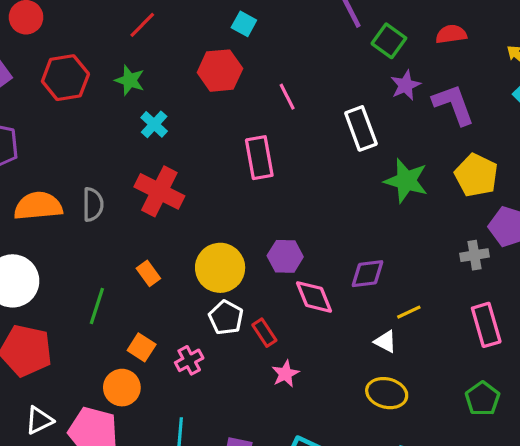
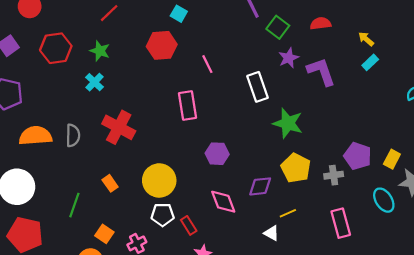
cyan cross: (154, 124) -> (95, 82), moved
yellow pentagon: (476, 175) -> (296, 168), moved
purple hexagon: (285, 256) -> (217, 154), moved
white pentagon: (226, 318) -> (163, 215), turned -30

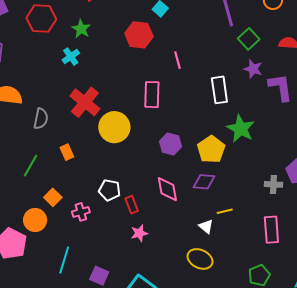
purple star: (289, 58) -> (253, 69), turned 30
gray semicircle: (73, 135) -> (41, 119), moved
yellow pentagon: (296, 168) -> (211, 149), moved
yellow circle: (159, 180) -> (114, 127), moved

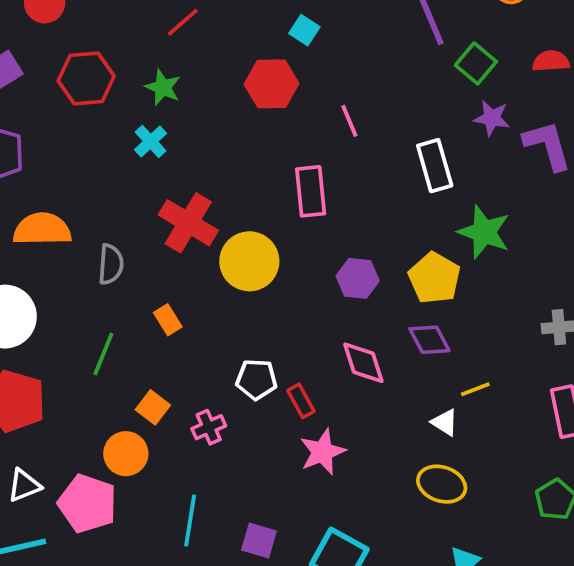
purple diamond: (204, 182) -> (429, 340), turned 65
pink star: (139, 233) -> (322, 452), size x1.4

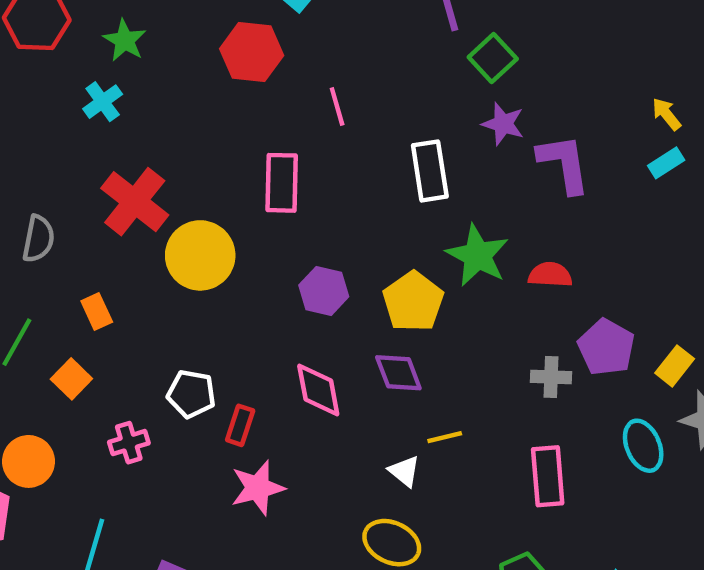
red semicircle: (551, 61) -> (550, 275), moved
red rectangle: (301, 401) -> (240, 425), turned 40
orange square: (153, 407) -> (71, 379), moved

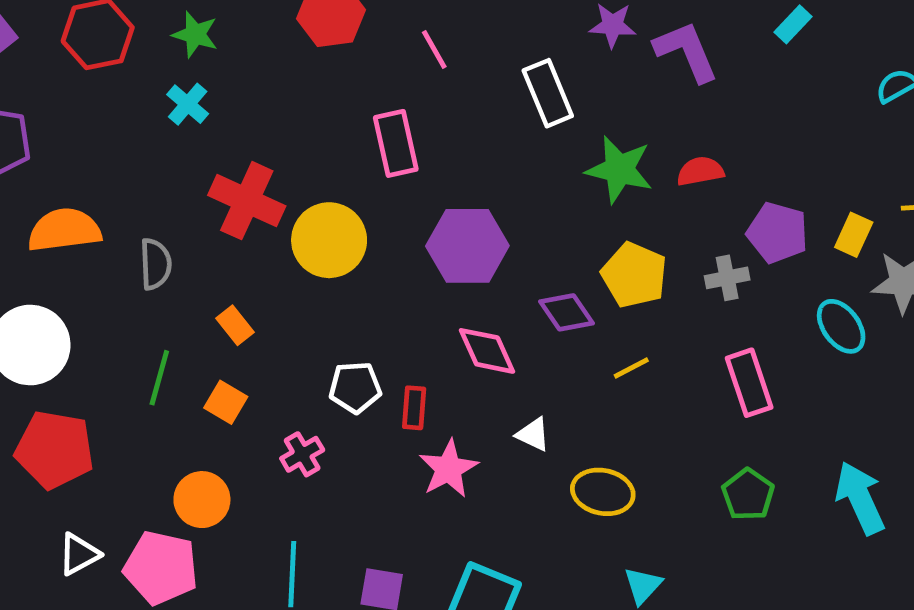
purple hexagon: (324, 291) -> (467, 246), size x1.5
yellow pentagon: (413, 302) -> (634, 275), moved
white triangle: (404, 471) -> (533, 434), moved

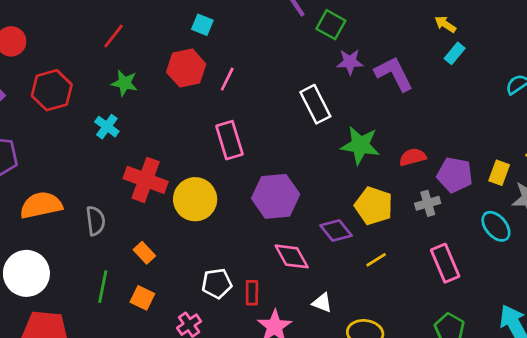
green star: (195, 34) -> (125, 83), moved
pink line: (434, 49) -> (227, 79), moved, turned 60
red semicircle: (700, 171) -> (413, 157), moved

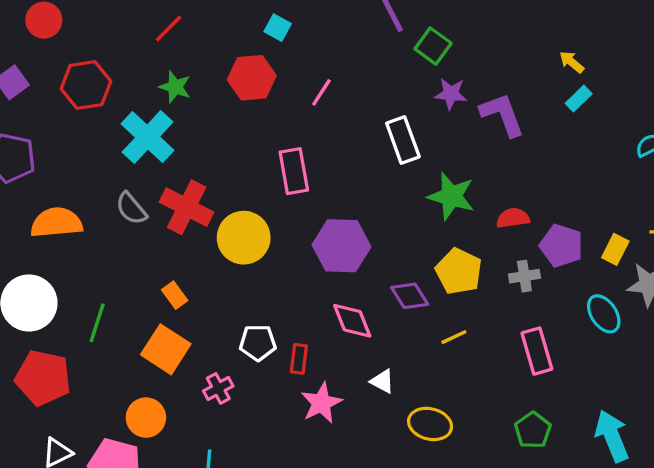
pink line: (227, 79) -> (321, 92), moved
cyan cross: (107, 127) -> (148, 137), size x1.8
gray semicircle: (95, 221) -> (131, 208), moved, turned 140
green line: (103, 287) -> (97, 323), moved
orange square: (142, 298) -> (166, 349), size x1.6

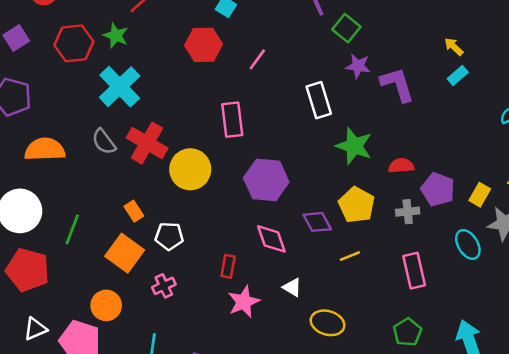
green star: (175, 87) -> (116, 36), moved
white pentagon: (258, 343) -> (169, 236), moved

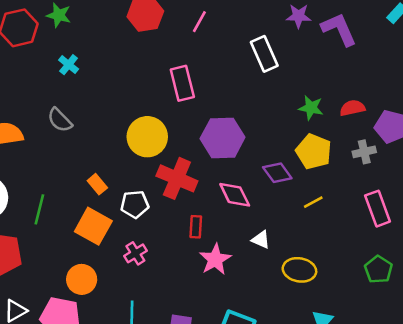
cyan cross: (120, 87) -> (69, 65), size x0.5
red cross: (147, 143) -> (177, 178), moved
green star: (354, 146) -> (311, 108), moved, size x0.7

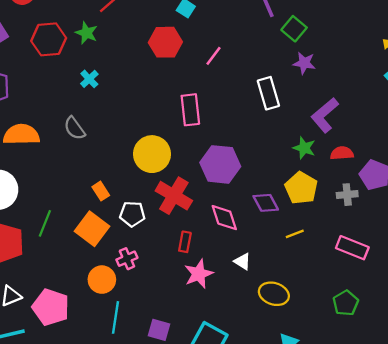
purple L-shape: (339, 29) -> (325, 115), moved, turned -114
green line: (39, 209) -> (45, 223), moved
pink rectangle: (378, 209) -> (352, 248), turned -56
orange circle: (82, 279) -> (102, 280), moved

